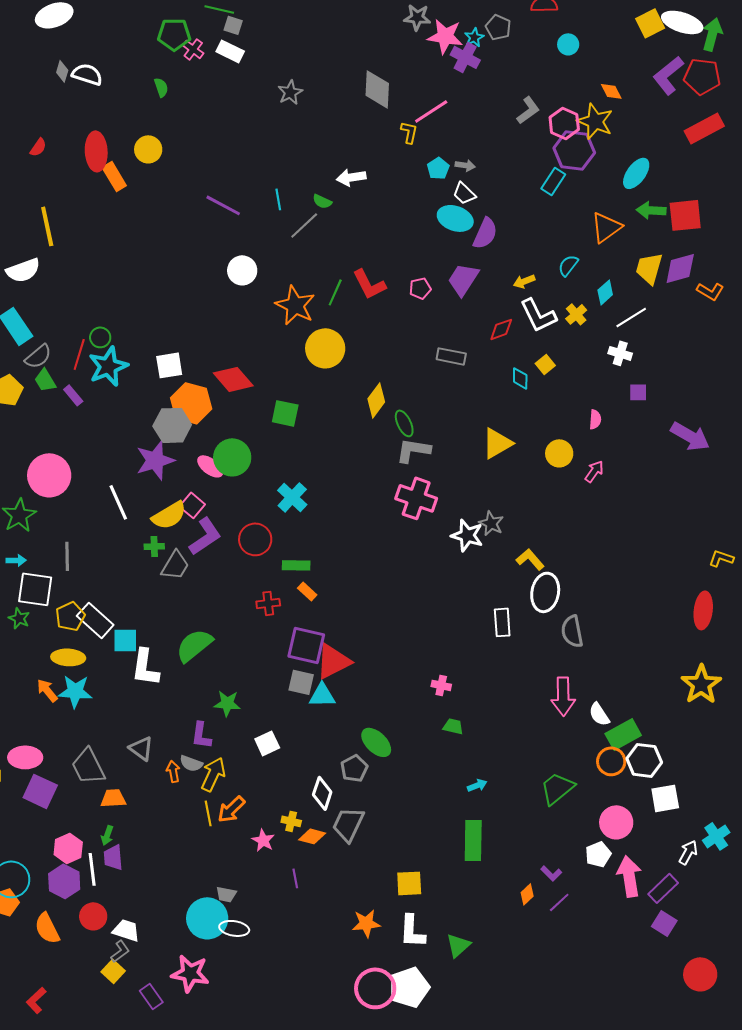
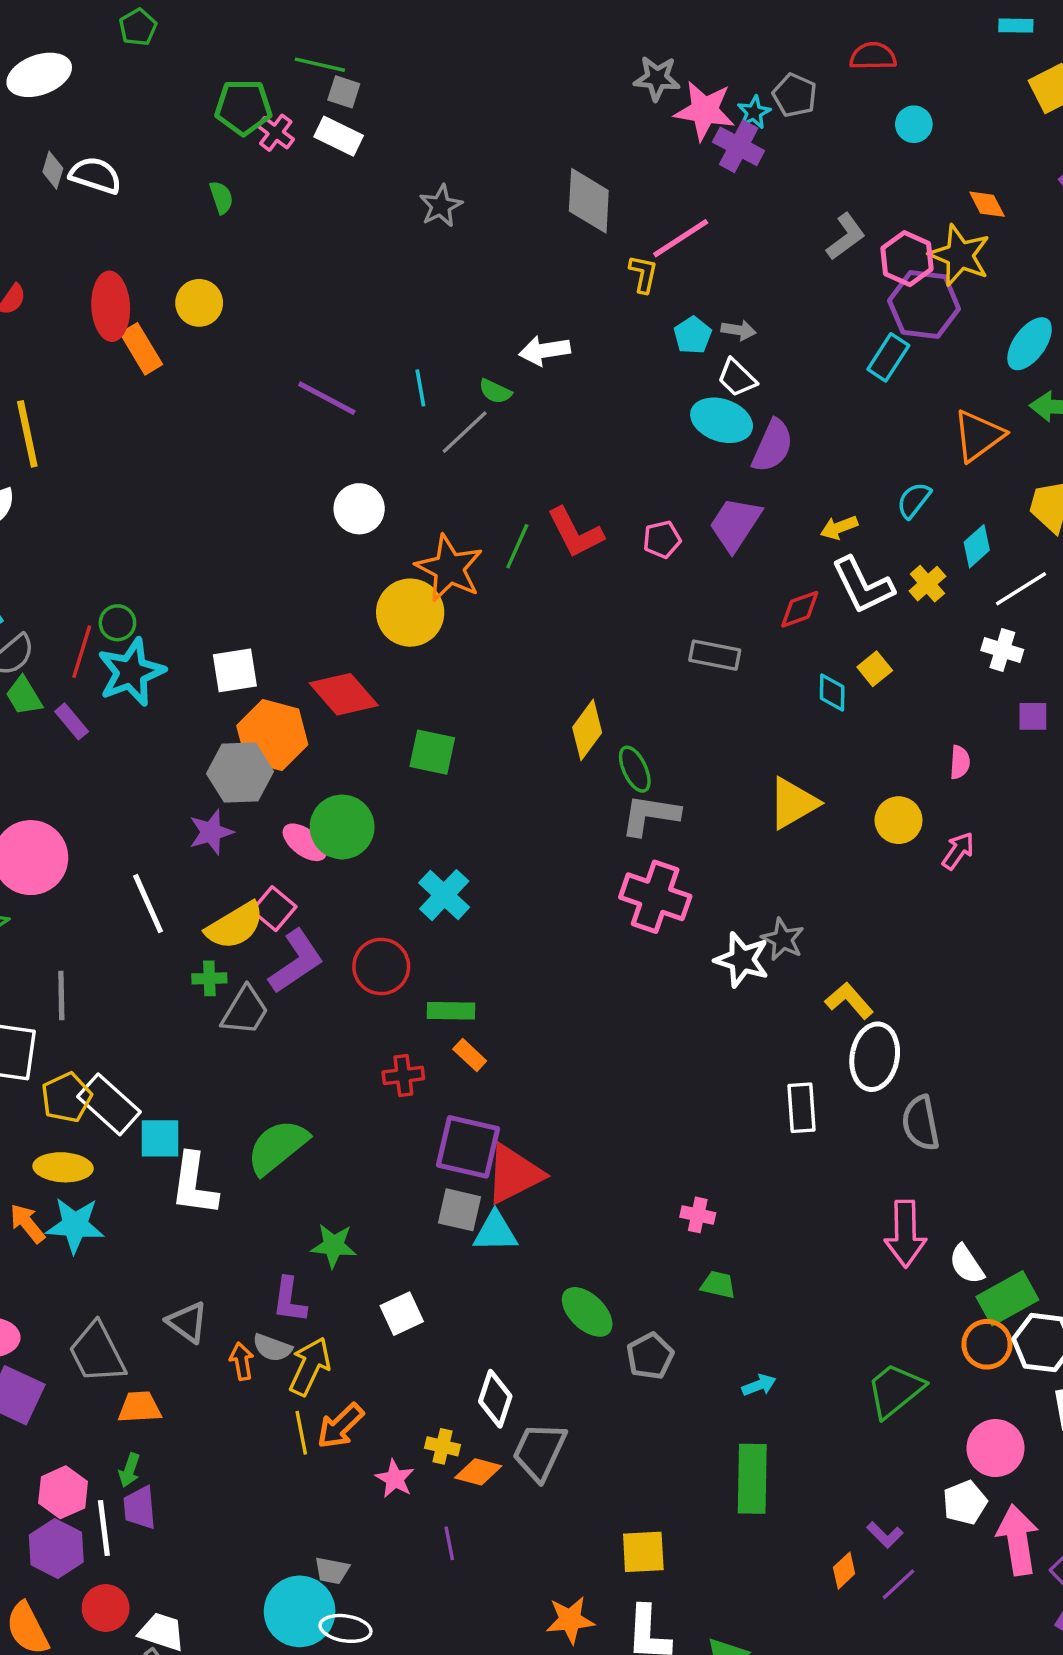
yellow circle: (325, 348) -> (410, 613), moved
purple star: (155, 460) -> (211, 832), size x0.7
gray pentagon: (354, 768) -> (650, 1356), moved

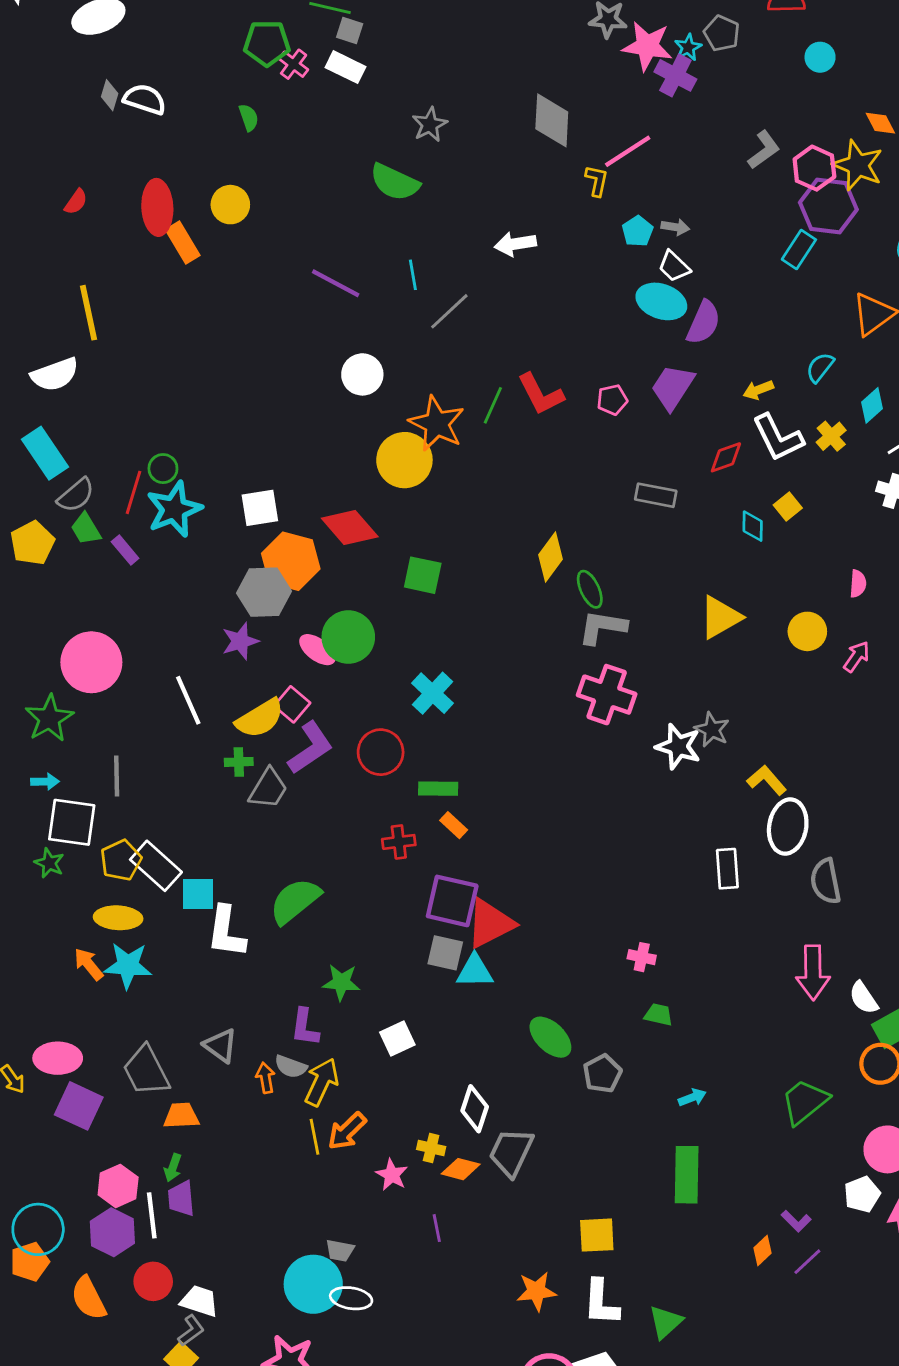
green semicircle: (495, 391) -> (395, 182), moved, size x1.8

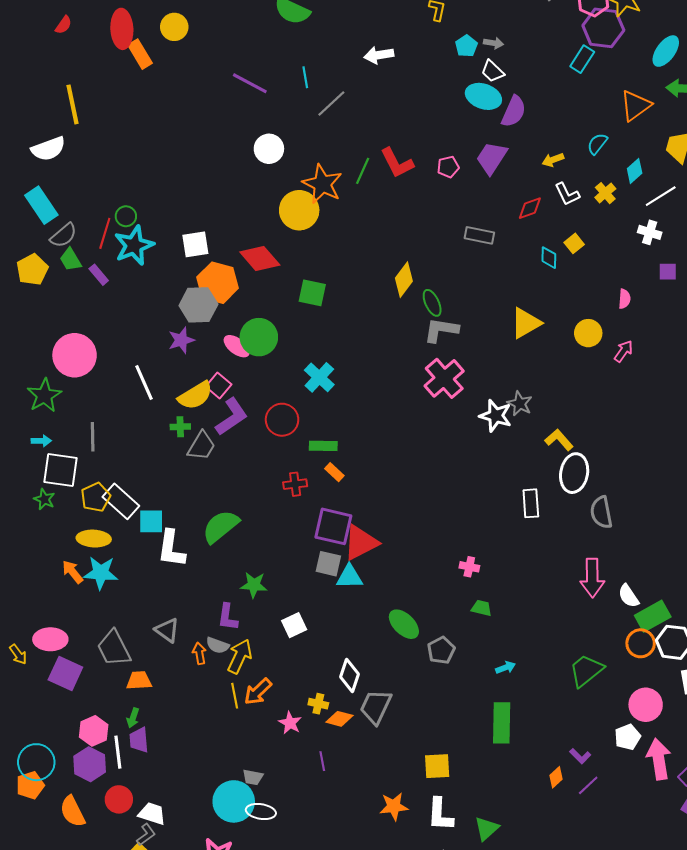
white L-shape: (778, 438) -> (567, 194), size x0.7
pink cross: (607, 695) -> (444, 378), turned 30

